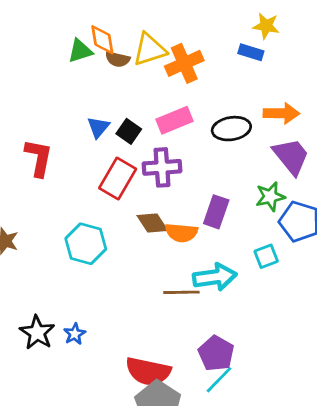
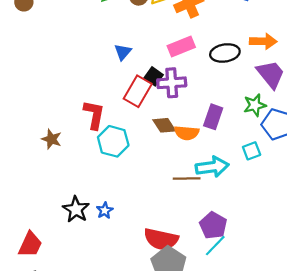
black square: (129, 131) -> (154, 76), moved
red L-shape: (39, 158) -> (94, 115), moved

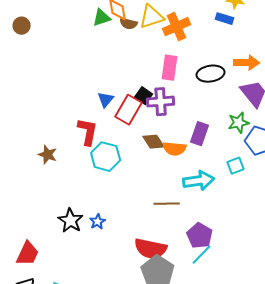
pink rectangle: (181, 47) -> (170, 68), turned -60
blue triangle: (123, 52) -> (106, 100), moved
brown line: (187, 179) -> (167, 204), moved

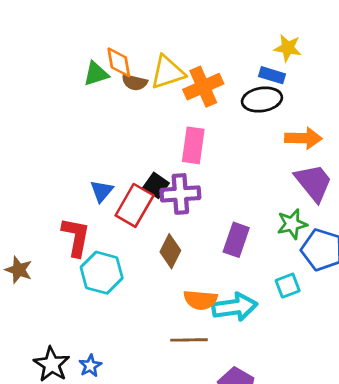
black ellipse: (211, 74) -> (262, 100), moved
brown diamond: (154, 142) -> (170, 251), turned 60
orange semicircle: (175, 149) -> (200, 300), moved

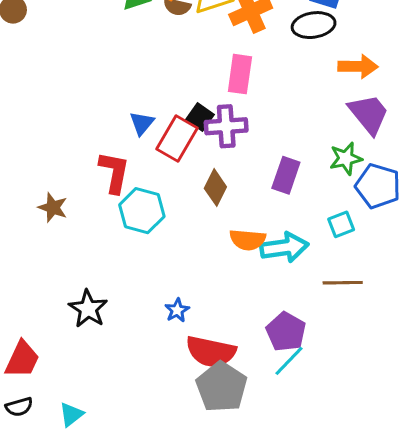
brown line: (189, 340) -> (343, 283), moved
blue star: (90, 366) -> (177, 310), moved

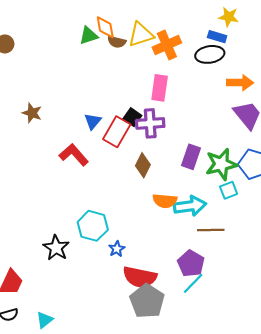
green star: (346, 158) -> (221, 164), moved, size x1.4
red L-shape: (114, 172) -> (74, 155), turned -52
brown star: (53, 208) -> (32, 113), moved
cyan hexagon: (142, 211) -> (93, 226), moved
brown line: (343, 283) -> (211, 230), moved

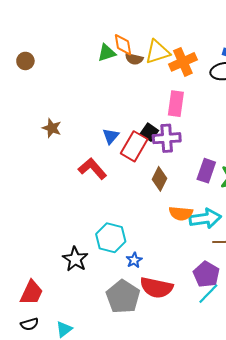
gray pentagon: (147, 301) -> (123, 297), moved

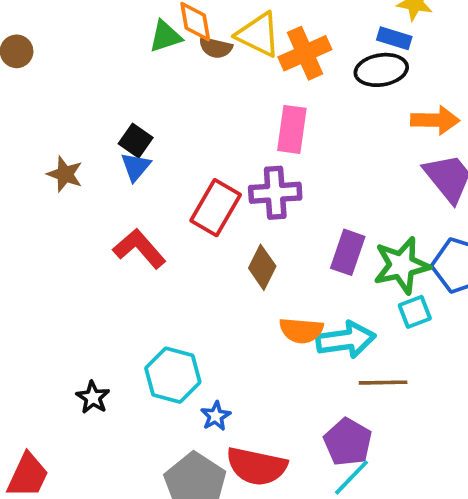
yellow triangle: (157, 52) -> (258, 35), turned 44
black square: (149, 132) -> (136, 141), moved
blue triangle: (111, 136) -> (136, 167), moved
black star: (75, 259) -> (93, 397), moved, size x0.7

